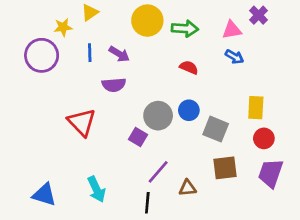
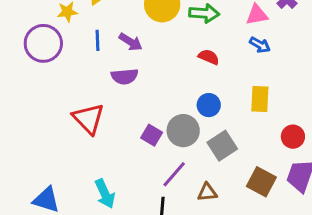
yellow rectangle: (256, 108) -> (260, 99), moved
gray circle: (158, 116) -> (183, 131), moved
gray square: (216, 129) -> (222, 146), moved, turned 35
brown square: (225, 168) -> (261, 182), moved, turned 35

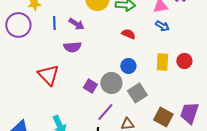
red circle: (293, 137) -> (184, 61), moved

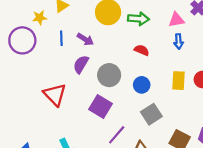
blue arrow: (162, 26) -> (179, 41), turned 56
purple semicircle: (72, 47) -> (81, 64), turned 126
gray circle: (111, 83) -> (109, 75), moved
purple square: (90, 86) -> (100, 107), size x1.5

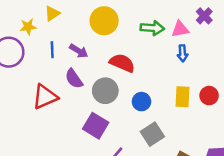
green arrow: (138, 19) -> (152, 28), moved
red semicircle: (142, 50) -> (122, 63), moved, size x1.5
purple semicircle: (81, 64) -> (74, 79), turned -66
red triangle: (55, 95) -> (45, 97), moved, turned 50

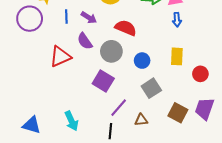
red circle: (209, 96) -> (200, 74), moved

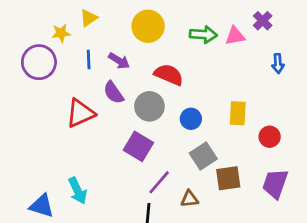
blue arrow: (177, 20) -> (278, 64), moved
brown square: (178, 113) -> (228, 178), moved, turned -36
cyan arrow: (71, 121) -> (78, 191), moved

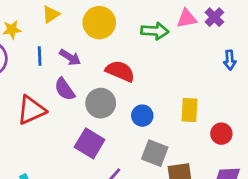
yellow triangle: (89, 18) -> (51, 14), moved
pink triangle: (235, 36) -> (187, 18), moved
gray square: (203, 156) -> (155, 153), turned -36

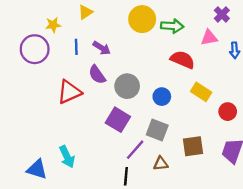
pink triangle: (187, 18) -> (209, 38), moved
yellow circle: (99, 23) -> (142, 19), moved
red semicircle: (120, 71) -> (183, 60), moved
yellow rectangle: (189, 110) -> (201, 92), turned -60
gray square: (155, 153) -> (157, 130), moved

